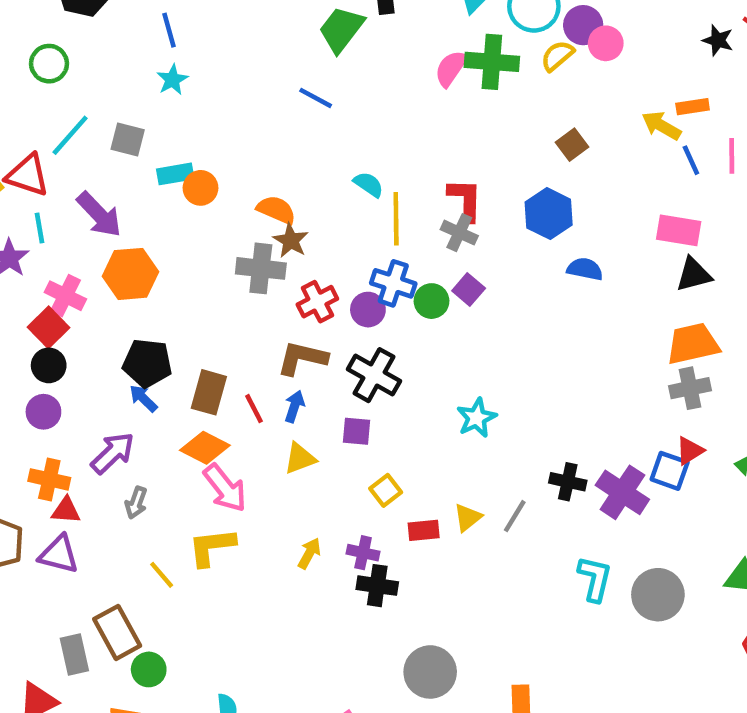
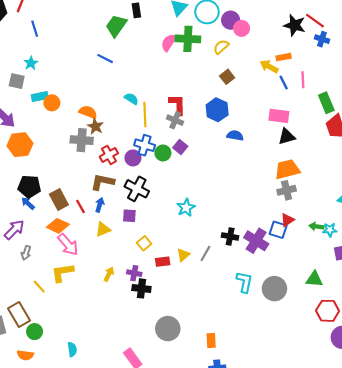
black star: (718, 40) -> (295, 25), size x1.5
yellow semicircle: (557, 56) -> (221, 47), moved
cyan star: (172, 80) -> (31, 63), moved
brown rectangle: (209, 392) -> (59, 199), turned -42

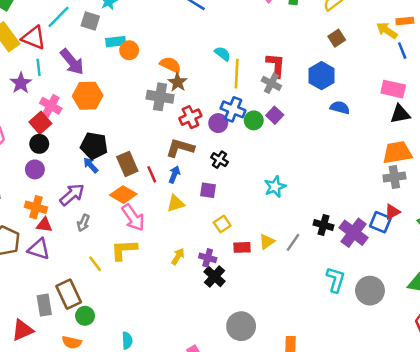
black cross: (137, 189) -> (219, 160), size x0.6
black cross: (141, 288) -> (215, 277), turned 30

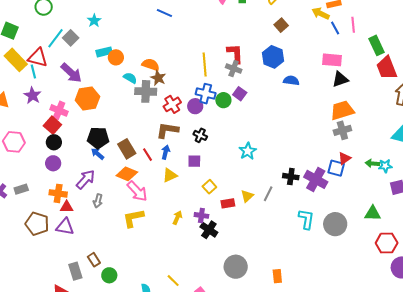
gray square: (90, 21) -> (71, 38), moved, turned 35
cyan semicircle: (223, 54) -> (130, 78), moved
cyan line: (39, 67) -> (33, 72), moved
yellow line: (95, 264) -> (173, 281), moved
brown rectangle: (69, 294) -> (94, 260), size x0.6

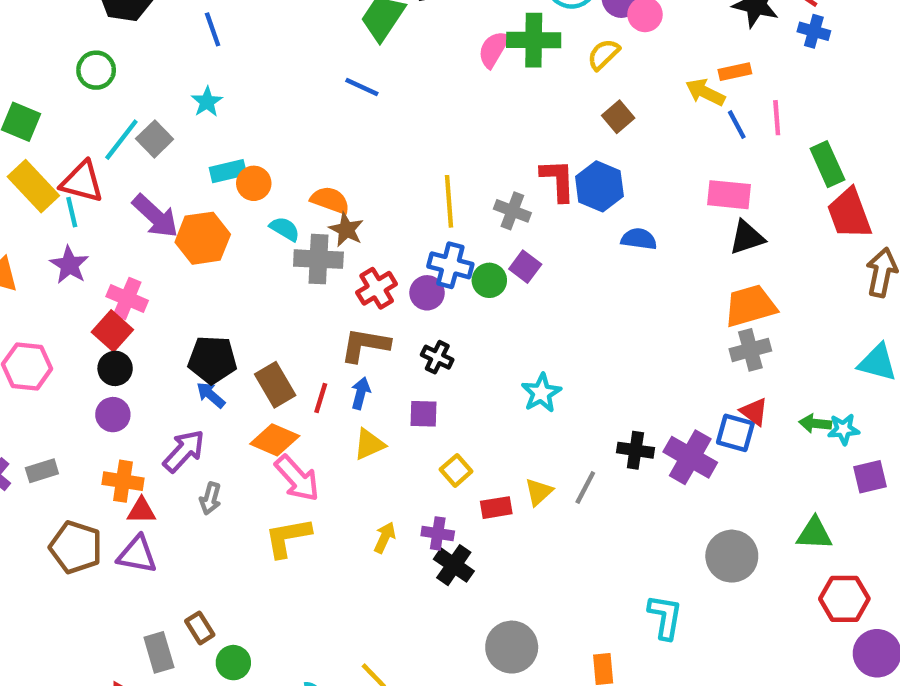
red L-shape: (235, 54) -> (558, 180), moved
orange hexagon: (87, 98) -> (203, 238), moved
red line: (148, 155) -> (321, 398), turned 48
red triangle: (344, 158) -> (754, 412), turned -48
cyan L-shape: (306, 219) -> (665, 617), moved

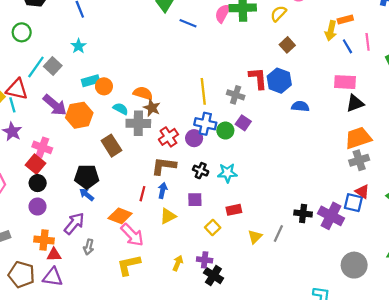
blue line: (362, 87) -> (188, 23), moved
yellow arrow: (705, 92) -> (331, 31), turned -102
brown rectangle: (275, 385) -> (111, 146), moved
cyan star: (541, 393) -> (227, 173), moved, turned 30
red rectangle: (496, 508) -> (234, 210), moved

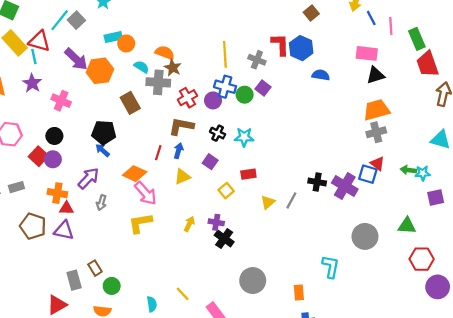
pink line: (368, 42) -> (391, 26), moved
red square: (35, 164) -> (39, 156), moved
purple square: (195, 200) -> (210, 162), turned 32

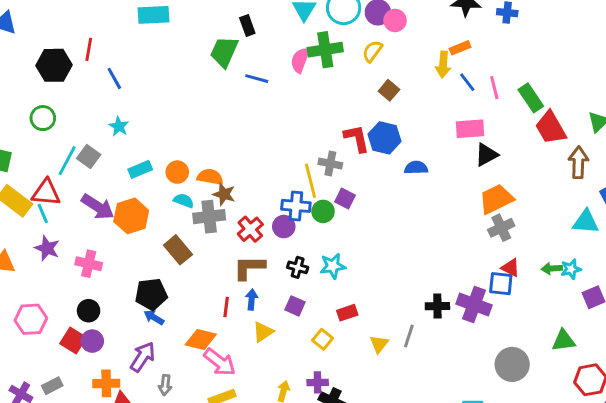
orange circle: (126, 43) -> (177, 172), moved
yellow line: (225, 54) -> (310, 181), moved

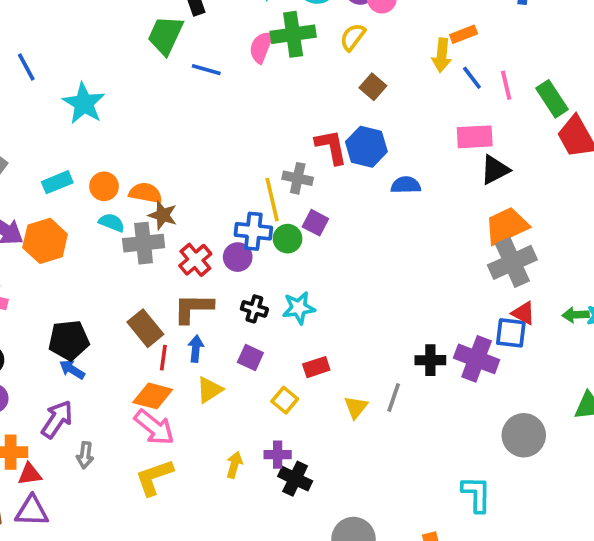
cyan star: (119, 126) -> (84, 103), moved, size x1.6
gray cross: (501, 228) -> (512, 262), size x1.4
brown rectangle: (178, 250) -> (145, 328), moved
orange diamond: (201, 340) -> (153, 396), moved

